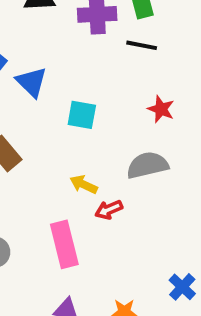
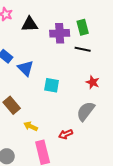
gray semicircle: (147, 165) -> (86, 111), turned -40
yellow arrow: (84, 184) -> (31, 126), moved

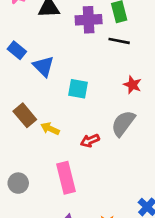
yellow arrow: (31, 126) -> (50, 129), moved
red arrow: (66, 134) -> (90, 141), moved

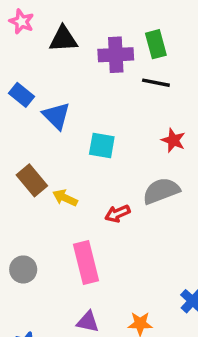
gray semicircle: (123, 123) -> (161, 191), turned 32

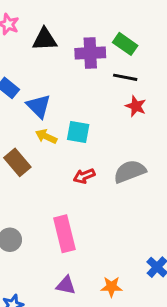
green rectangle: (156, 44) -> (125, 44), turned -40
red star: (173, 140) -> (136, 106), moved
yellow arrow: (65, 198) -> (46, 137), moved
red arrow: (117, 214) -> (84, 176), moved

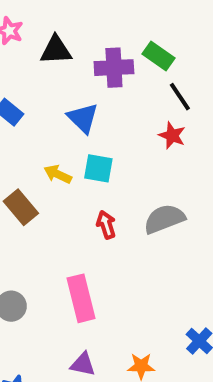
black line: (125, 77) -> (180, 97), moved, turned 45
blue triangle: (39, 106) -> (83, 118), moved
red arrow: (84, 176) -> (106, 225), turned 95

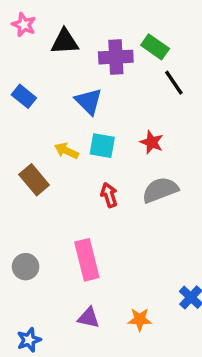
red star: (172, 135) -> (152, 142), moved

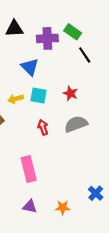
yellow arrow: (66, 151) -> (16, 99), turned -40

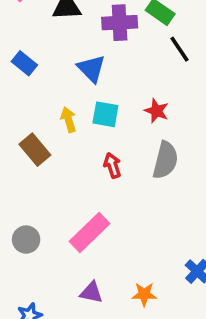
yellow arrow: (16, 99) -> (68, 120), turned 88
gray semicircle: (76, 124) -> (165, 160), turned 125
pink rectangle: (29, 169) -> (90, 232), turned 60

